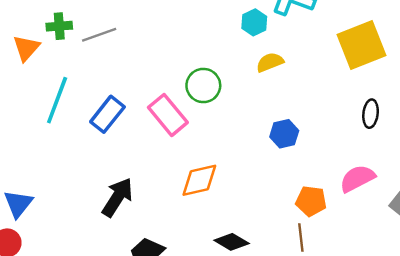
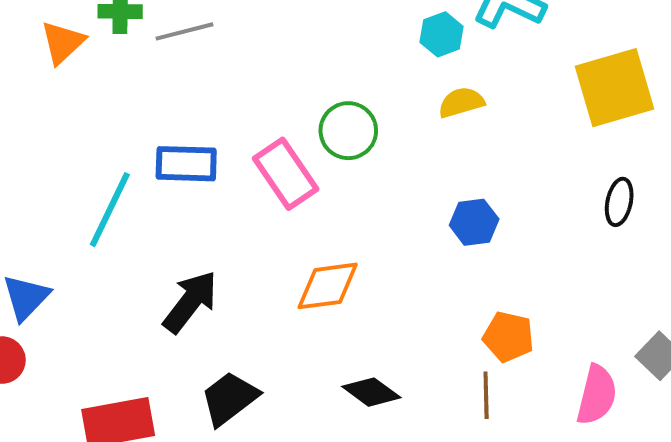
cyan line: (57, 100) -> (110, 210), moved
blue rectangle: (107, 114) -> (186, 164), turned 48
pink semicircle: (357, 178) -> (597, 395), moved, turned 126

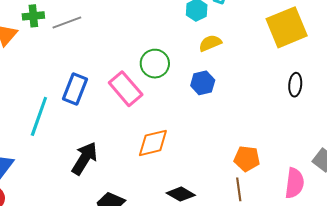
blue rectangle: (186, 164) -> (75, 89), turned -64
blue hexagon: (474, 222) -> (203, 83), moved

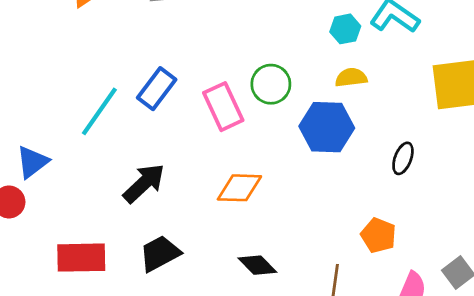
blue hexagon: (203, 83) -> (327, 127), size x1.6
black ellipse: (295, 85) -> (403, 158), moved
orange pentagon: (247, 159) -> (378, 235), moved

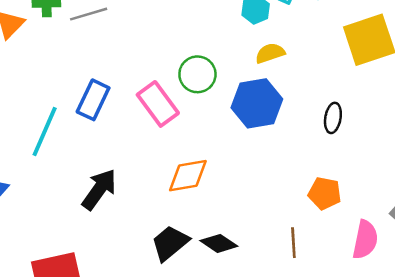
black trapezoid: (160, 253) -> (170, 243), moved

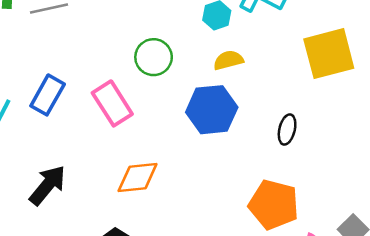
green circle: (197, 74) -> (154, 57), moved
orange pentagon: (325, 193) -> (274, 205), size x1.5

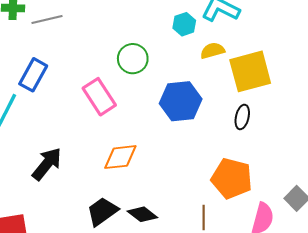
yellow square: (329, 54) -> (250, 71), moved
yellow semicircle: (228, 60) -> (213, 51), moved
blue rectangle: (48, 95) -> (33, 75), moved

